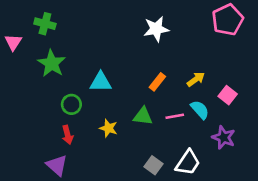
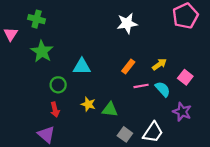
green triangle: (143, 116) -> (110, 110), moved
pink line: (175, 116) -> (141, 86), moved

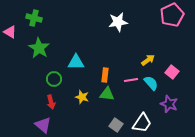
pink triangle: (11, 34) -> (10, 32), turned -32
orange rectangle: (128, 66) -> (105, 75), moved, turned -32
green triangle: (110, 110) -> (107, 94), moved

